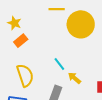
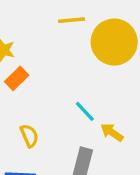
yellow semicircle: (25, 75) -> (29, 136), size x0.6

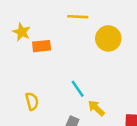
yellow circle: (114, 42) -> (108, 38), size x0.7
orange rectangle: (17, 78) -> (42, 46), moved, turned 30

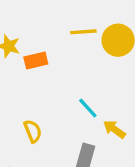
yellow line: (78, 17) -> (83, 32), moved

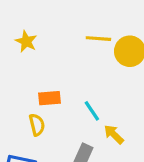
orange rectangle: (36, 61) -> (50, 98), moved

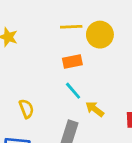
orange rectangle: (50, 98) -> (72, 62), moved

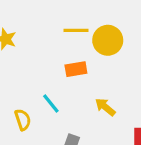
cyan line: (73, 91) -> (51, 103), moved
yellow arrow: (95, 109) -> (105, 107), moved

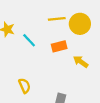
cyan line: (51, 103) -> (29, 40), moved
yellow arrow: (105, 107) -> (81, 62), moved

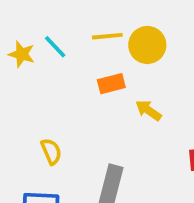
cyan line: (29, 40) -> (55, 47), moved

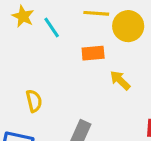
cyan line: (55, 47) -> (52, 28), moved

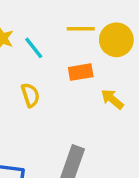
yellow semicircle: (34, 101) -> (30, 95), moved

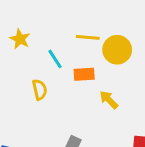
cyan line: (34, 48) -> (55, 59), moved

